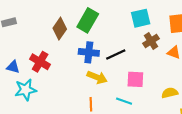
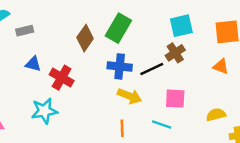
brown cross: (151, 41) -> (175, 53), moved
blue triangle: (13, 67) -> (33, 64), moved

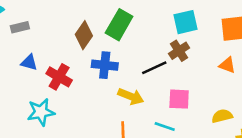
blue cross: (120, 66) -> (105, 65), moved

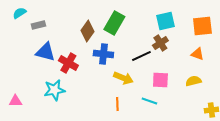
blue triangle: (29, 63) -> (45, 52), size x1.5
yellow semicircle: (222, 116) -> (193, 81), moved

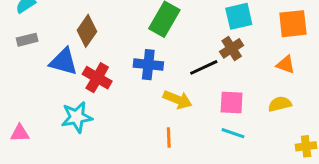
gray rectangle: (38, 25) -> (27, 40), moved
brown diamond: (87, 31) -> (87, 31), moved
cyan line: (149, 101) -> (233, 133), moved

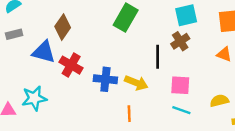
blue cross: (148, 65) -> (105, 79), moved
black line: (204, 67) -> (158, 57), turned -65
yellow semicircle: (280, 104) -> (219, 101), moved
cyan star: (77, 117) -> (34, 98), moved

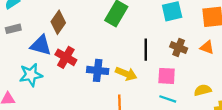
brown cross: (180, 41) -> (179, 47), moved, turned -35
cyan star: (34, 98) -> (31, 75), moved

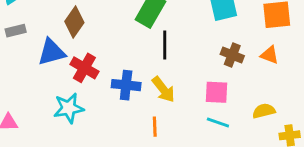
blue triangle: (41, 45) -> (51, 52), turned -30
black line: (146, 50) -> (165, 45), moved
yellow arrow: (126, 74) -> (163, 89), turned 30
cyan star: (31, 75) -> (69, 108), moved

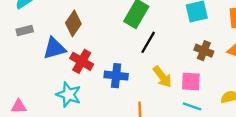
black line: (165, 45) -> (148, 42), turned 30
yellow arrow: (163, 89) -> (162, 77), moved
cyan star: (69, 108) -> (69, 95), turned 30

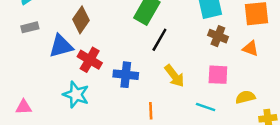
brown cross: (204, 51) -> (218, 36), moved
pink square: (191, 81) -> (218, 75), moved

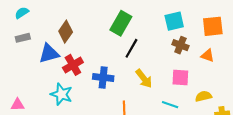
red cross: (90, 60) -> (73, 65), turned 30

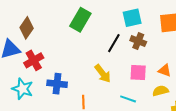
black line: (131, 48) -> (114, 43), moved
orange triangle: (208, 56) -> (165, 71), moved
blue cross: (103, 78) -> (57, 84), moved

